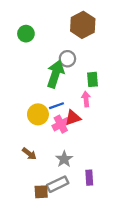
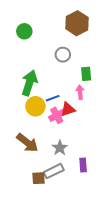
green arrow: (55, 74) -> (29, 83), moved
brown arrow: (29, 154) -> (27, 143), size x1.6

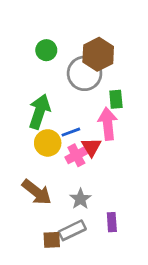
brown hexagon: (77, 23) -> (98, 54), moved
green circle: (24, 31) -> (46, 50), moved
gray circle: (63, 55) -> (85, 73), size x1.6
pink arrow: (80, 92) -> (108, 124), size x1.6
red triangle: (68, 109) -> (91, 147), turned -42

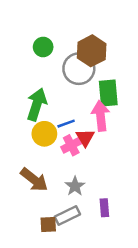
green rectangle: (116, 99) -> (108, 93), size x1.5

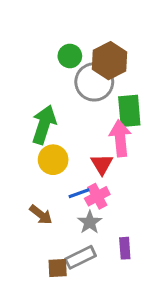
green circle: (43, 47) -> (70, 56), moved
blue line: (66, 124) -> (79, 193), moved
pink cross: (71, 145) -> (97, 196), moved
brown arrow: (34, 180) -> (41, 215), size x0.7

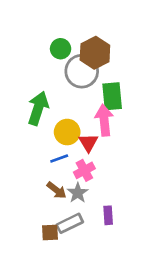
yellow circle: (53, 160) -> (67, 132), moved
blue line: (79, 193) -> (59, 158), moved
brown arrow: (41, 215) -> (57, 190), moved

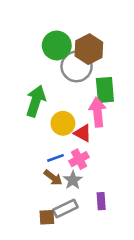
green circle: (61, 49) -> (57, 45), size x1.5
red triangle: (88, 143) -> (83, 133), turned -30
blue line: (59, 158) -> (56, 158), moved

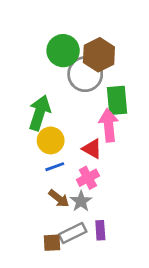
yellow circle: (63, 123) -> (51, 140), moved
blue line: (56, 158) -> (55, 167), moved
purple rectangle: (101, 201) -> (100, 230), moved

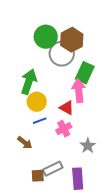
green rectangle: (117, 100) -> (85, 73), turned 30
brown arrow: (59, 198) -> (25, 143), moved
gray star: (81, 201) -> (88, 146), moved
purple rectangle: (100, 230) -> (78, 179), moved, size x1.5

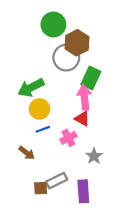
green circle: (46, 37) -> (53, 25), moved
green arrow: (29, 82) -> (31, 88), turned -135
red triangle: (67, 108) -> (82, 119), moved

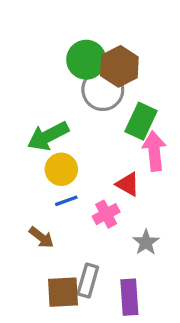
green circle: (53, 25) -> (86, 60), moved
pink arrow: (84, 97) -> (154, 151), moved
gray rectangle: (57, 181) -> (88, 281), turned -48
brown square: (41, 188) -> (63, 292), size x1.5

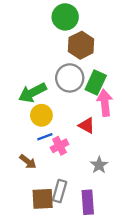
green circle: (86, 60) -> (65, 17), moved
gray circle: (103, 90) -> (70, 78), moved
pink cross: (106, 214) -> (60, 146), moved

